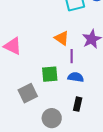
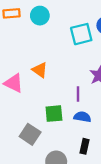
orange triangle: (62, 38) -> (40, 70), moved
gray square: (28, 93) -> (30, 134), turned -30

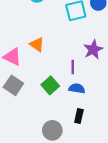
green square: (54, 114) -> (50, 85), turned -36
gray square: (30, 134) -> (13, 85), moved

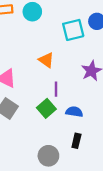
orange triangle: (37, 44) -> (46, 60), moved
purple line: (73, 67) -> (56, 89), moved

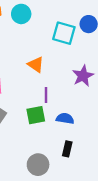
cyan square: (73, 30) -> (64, 33), turned 30
green square: (46, 108) -> (36, 115), turned 30

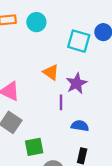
purple star: (83, 76) -> (77, 83), moved
green square: (36, 115) -> (34, 147), moved

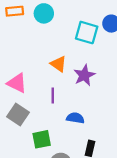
purple line: (61, 102) -> (53, 95), moved
blue semicircle: (80, 126) -> (75, 118), moved

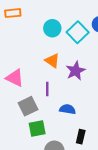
cyan circle: (44, 13) -> (52, 28), moved
cyan square: (87, 33) -> (78, 32), turned 30
gray square: (18, 115) -> (28, 106), moved, turned 30

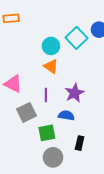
cyan circle: (52, 28) -> (51, 46), moved
purple star: (76, 71) -> (74, 93), moved
green square: (37, 128) -> (47, 133), moved

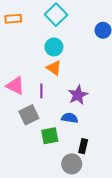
cyan square: (77, 38) -> (56, 15), moved
purple line: (46, 95) -> (41, 91), moved
gray circle: (53, 157) -> (72, 164), moved

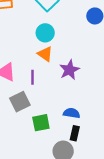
purple star: (78, 95) -> (69, 70), moved
blue semicircle: (70, 118) -> (72, 113), moved

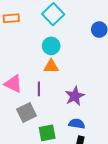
orange triangle: (45, 54) -> (51, 66), turned -35
purple star: (69, 70) -> (75, 96), moved

